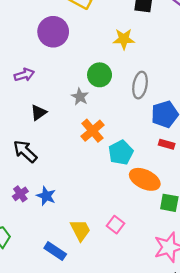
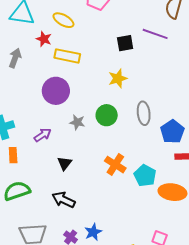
gray star: (80, 97) -> (77, 122), moved
blue star: (46, 196) -> (93, 232), turned -30

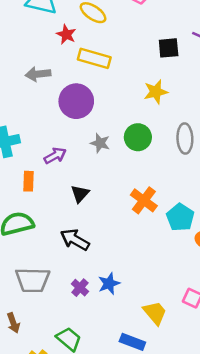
gray arrow: (15, 58) -> (38, 74), moved, turned -120
orange rectangle: (13, 155) -> (29, 181), moved

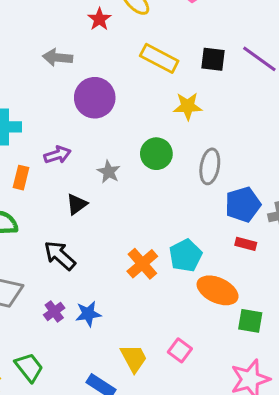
yellow rectangle: (94, 58) -> (159, 58), moved
gray star: (100, 143) -> (109, 172), moved
orange cross: (144, 200) -> (142, 264), moved

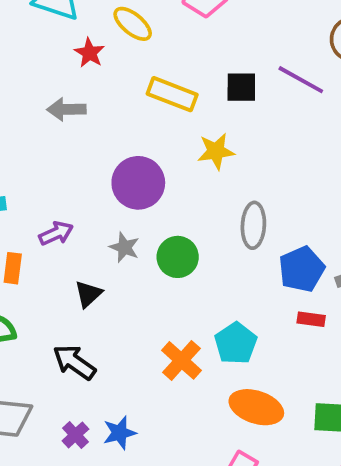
gray arrow: (58, 58) -> (66, 109), moved
purple circle: (95, 98) -> (138, 183), moved
green circle: (156, 154) -> (178, 257), moved
orange ellipse: (218, 290) -> (256, 407), moved

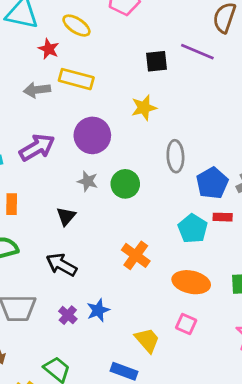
yellow rectangle: (172, 94) -> (76, 79), moved
purple arrow: (56, 233) -> (37, 147), moved, size x1.5
cyan pentagon: (236, 343) -> (193, 229), moved

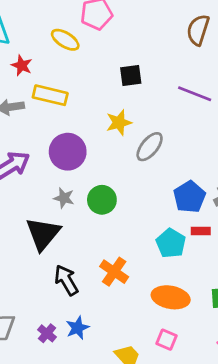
yellow ellipse: (76, 26) -> (65, 40), moved
purple line: (197, 52) -> (195, 94), moved
gray ellipse: (175, 156) -> (150, 147), moved, turned 44
black triangle: (66, 216) -> (43, 234), size x1.8
black arrow: (61, 265) -> (66, 280), moved, turned 32

